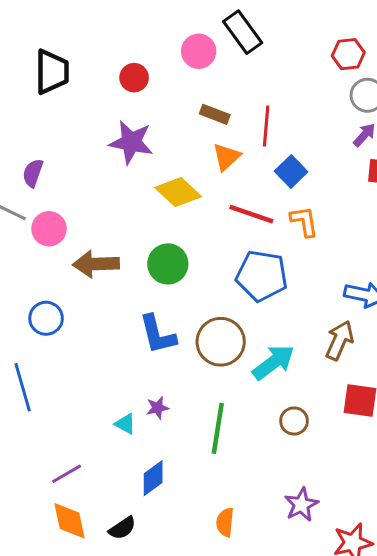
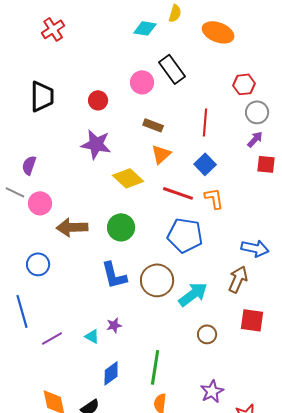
red line: (266, 126) -> (205, 122), moved
green line: (218, 428) -> (155, 367), moved
purple line: (67, 474) -> (52, 338), moved

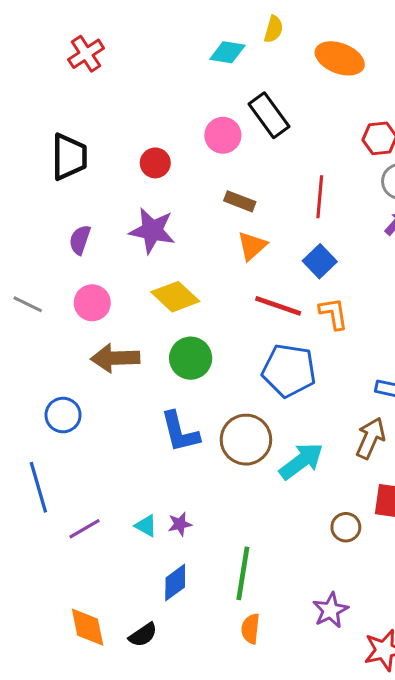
purple semicircle: (29, 165) -> (80, 240), moved
yellow diamond: (128, 178) -> (175, 297), moved
pink circle: (40, 203) -> (92, 303), moved
purple star: (114, 325) -> (180, 524), moved
brown circle: (207, 334) -> (346, 527), moved

